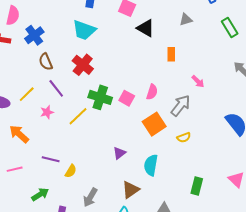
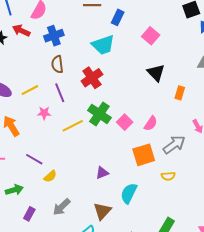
black triangle: (146, 28) -> (156, 73), moved
cyan trapezoid: (84, 30) -> (103, 45), turned -55
brown triangle: (131, 190) -> (102, 211), turned -30

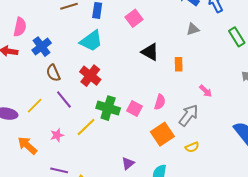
pink square: (151, 36) -> (134, 18), turned 30
pink star: (44, 113) -> (57, 135), moved

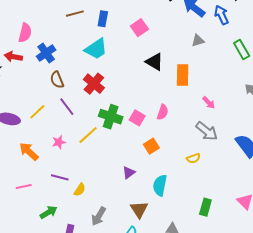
orange rectangle: (179, 64) -> (183, 75), size x1.5
gray arrow: (189, 115) -> (207, 131), moved, turned 90
orange square: (162, 134) -> (151, 146), moved, size x0.7

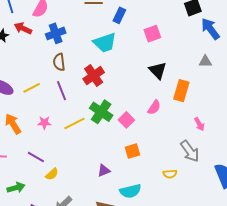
pink semicircle: (163, 112) -> (154, 107), moved
cyan semicircle: (160, 185) -> (130, 191), turned -130

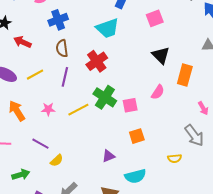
red arrow: (23, 28) -> (22, 42), moved
purple line: (61, 91) -> (65, 77), turned 36
pink square: (126, 120) -> (130, 105), turned 35

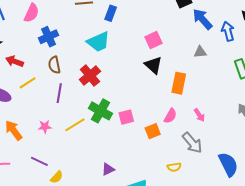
pink square: (155, 18) -> (153, 40), moved
yellow line: (35, 75) -> (28, 83), moved
pink semicircle: (158, 92) -> (170, 116), moved
orange square: (137, 136) -> (153, 131), moved

